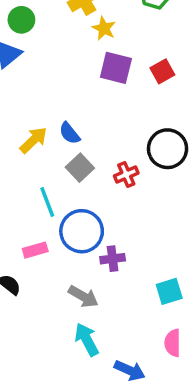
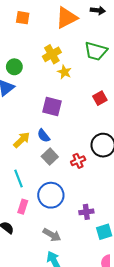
purple square: (116, 68) -> (52, 106), moved
cyan line: (47, 202) -> (19, 179), moved
pink rectangle: (35, 250) -> (23, 207), turned -56
purple cross: (113, 259) -> (86, 212), moved

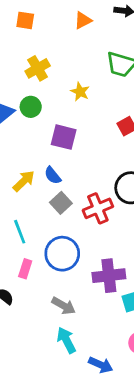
orange triangle: (67, 18) -> (83, 20), size x0.6
yellow cross: (52, 54) -> (38, 68), moved
green circle: (14, 67) -> (31, 107), moved
red cross: (78, 161) -> (98, 208), size x1.5
purple cross: (86, 212) -> (109, 276), size x1.6

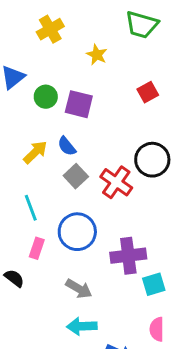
green circle: (31, 107) -> (46, 97), moved
red cross: (98, 208) -> (116, 182), turned -32
cyan arrow: (66, 340) -> (82, 326), turned -64

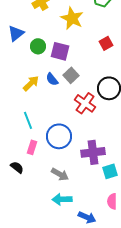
yellow star: (97, 55) -> (72, 18), size x1.6
gray square: (76, 176) -> (71, 75), moved

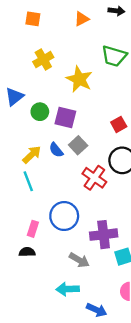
red square: (106, 43) -> (119, 124), moved
cyan line: (28, 120) -> (28, 181), moved
black semicircle: (17, 167) -> (27, 252), moved, turned -40
gray arrow: (60, 174) -> (79, 260), moved

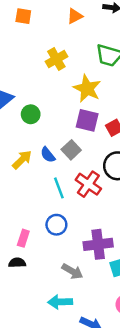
yellow cross: (43, 60) -> (56, 59), moved
yellow star: (79, 79) -> (87, 89), moved
purple square: (65, 117) -> (87, 120), moved
cyan line: (28, 181) -> (59, 188), moved
blue circle: (64, 216) -> (56, 225), size x0.7

